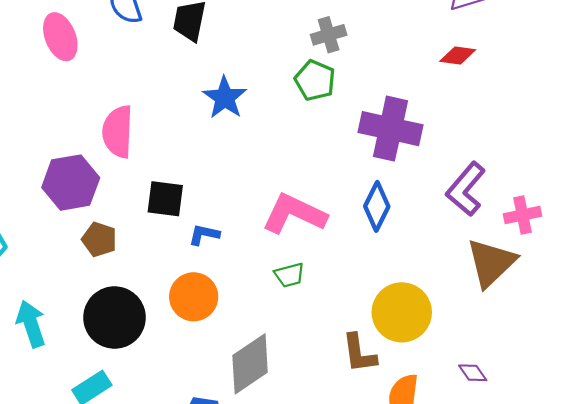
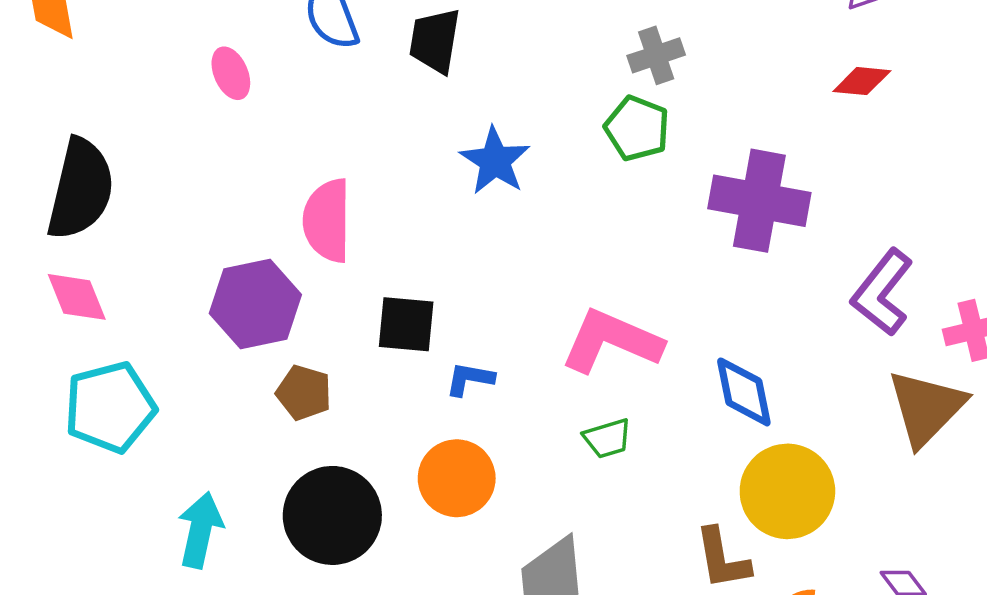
pink ellipse: (60, 37) -> (231, 73), size x0.7
blue diamond: (377, 206) -> (744, 392), moved, turned -36
cyan arrow: (31, 324) -> (200, 530), turned 33

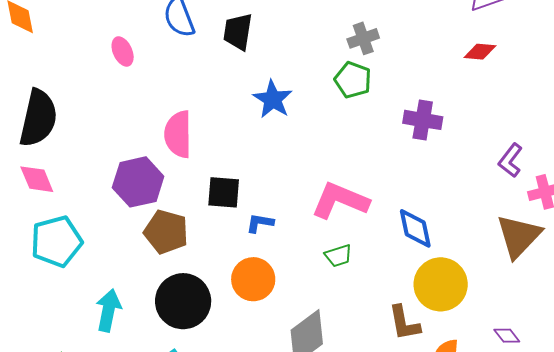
purple cross: (759, 201) -> (423, 120), size x0.7
purple L-shape: (882, 292) -> (510, 160), moved, size x0.7
brown pentagon: (304, 393) -> (166, 232), size x1.4

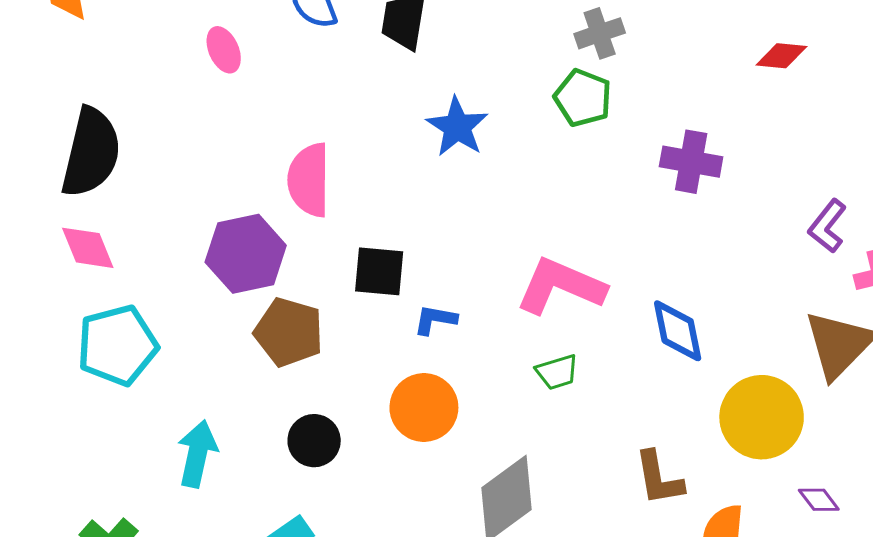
yellow circle: (441, 284) -> (762, 417), moved
black circle: (183, 301) -> (314, 441), size x0.6

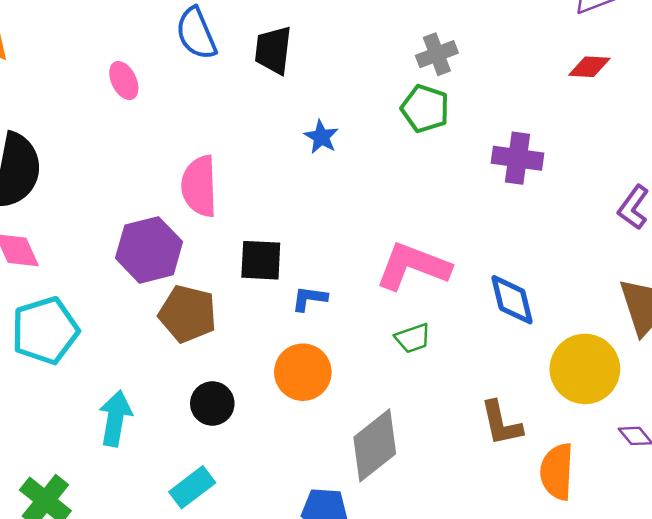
blue star: (457, 127) -> (321, 137), size x0.7

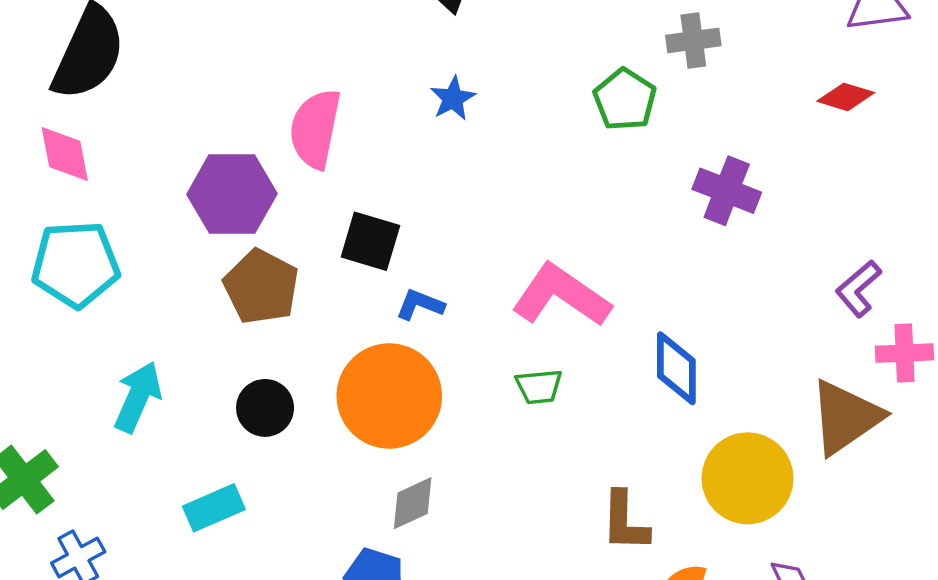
gray cross: (437, 54) -> (693, 40), moved
blue star: (321, 137) -> (453, 98), moved
orange circle: (303, 372) -> (389, 396), size x1.4
gray diamond: (375, 445) -> (413, 503), moved, size x0.6

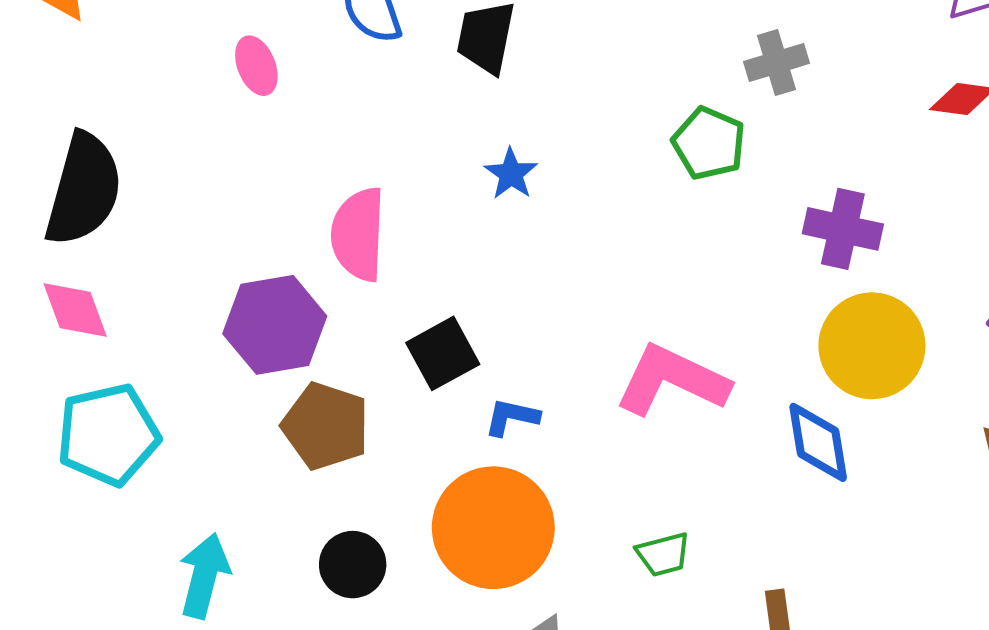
black square: (370, 241) -> (443, 353), turned -36
green trapezoid: (539, 387) -> (663, 554), moved
yellow circle: (747, 478) -> (872, 346), moved

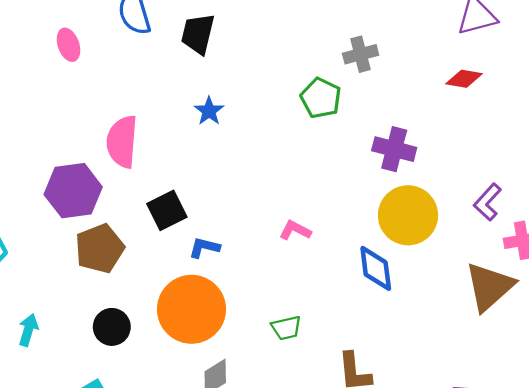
pink L-shape: (672, 380) -> (295, 230), size x0.5
brown pentagon: (326, 426) -> (100, 249), turned 30
cyan arrow: (204, 576) -> (28, 330), size x0.7

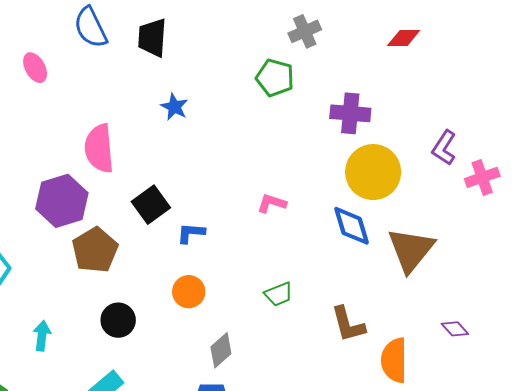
brown triangle: (489, 287) -> (411, 250), moved
orange circle: (191, 309) -> (189, 292), size x0.5

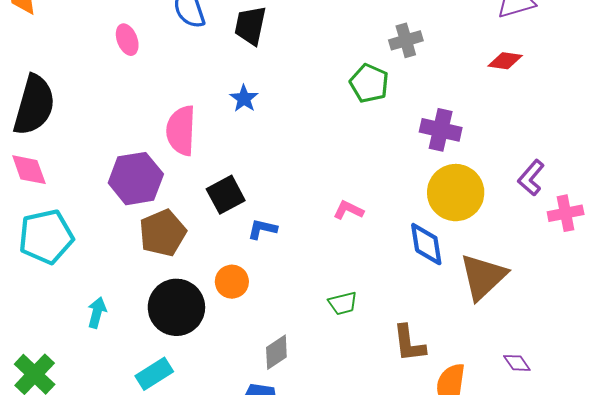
blue star: (174, 107) -> (244, 98), moved
orange circle: (189, 292) -> (232, 282), moved
black circle: (118, 320) -> (176, 307), size x1.6

